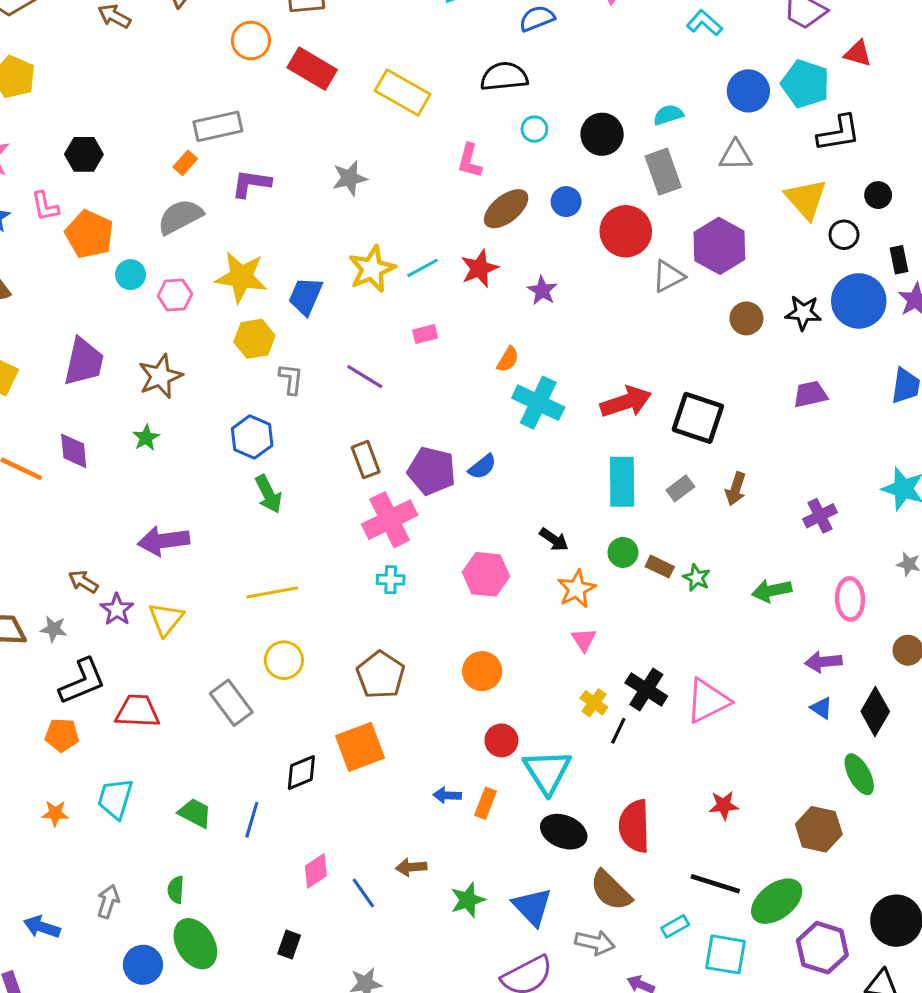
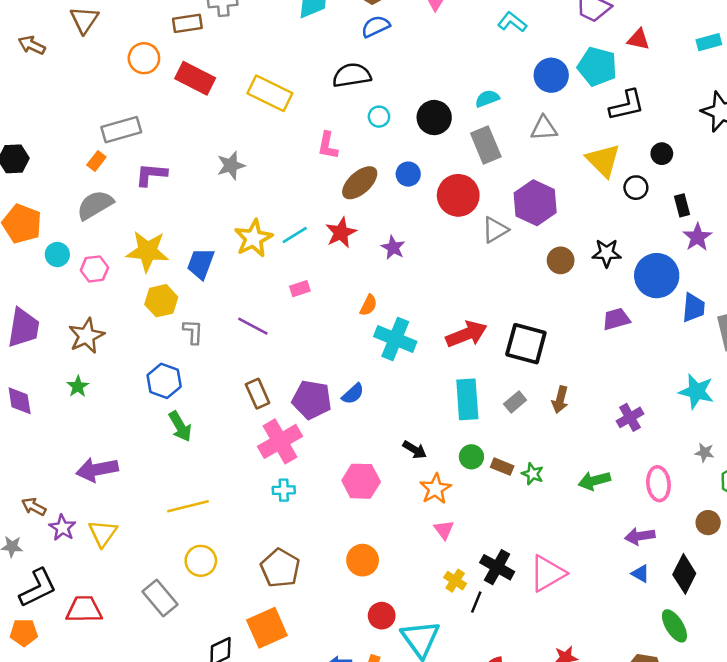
blue circle: (859, 301) -> (657, 276), moved

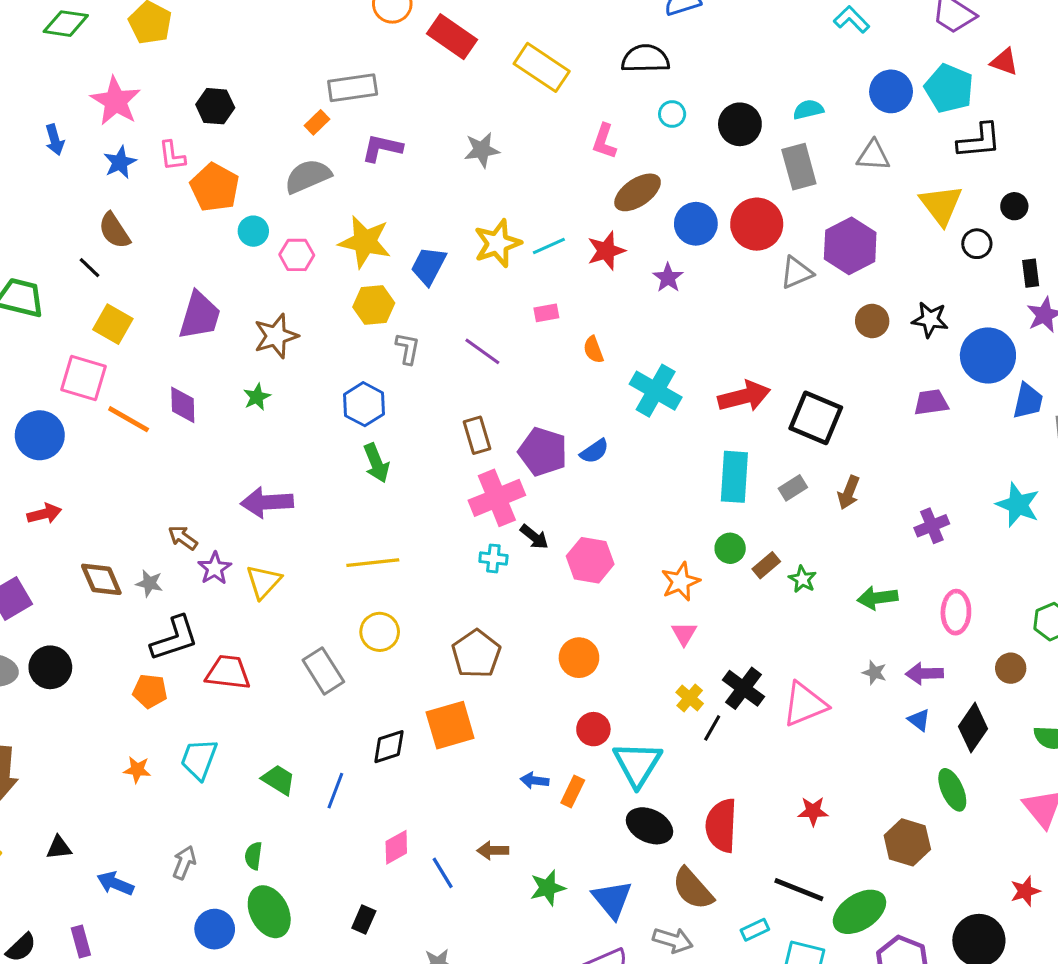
blue circle: (408, 174) -> (696, 224), moved, size x1.4
orange semicircle: (368, 305) -> (593, 350), moved, turned 125
black arrow: (415, 450) -> (534, 537), moved
gray star: (705, 453) -> (874, 673), moved
brown rectangle: (502, 467) -> (766, 565), turned -70

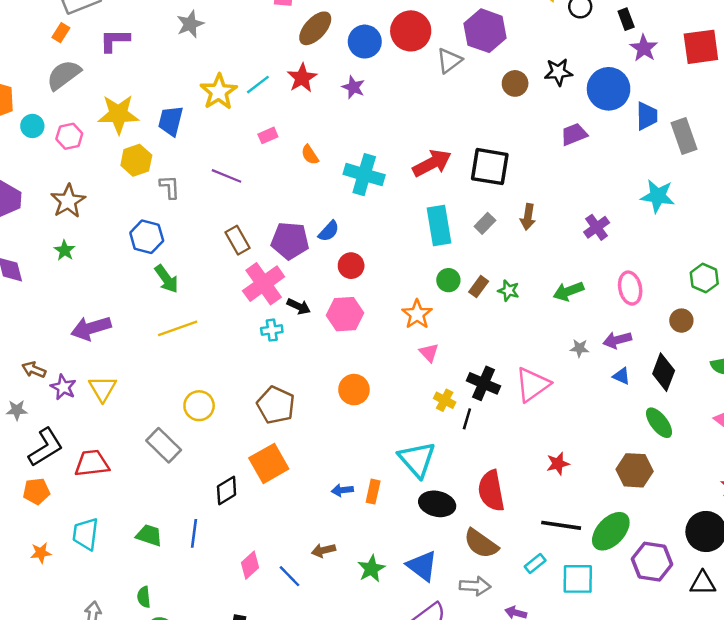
yellow line: (373, 563) -> (178, 328), moved
red circle: (593, 729) -> (351, 266), moved

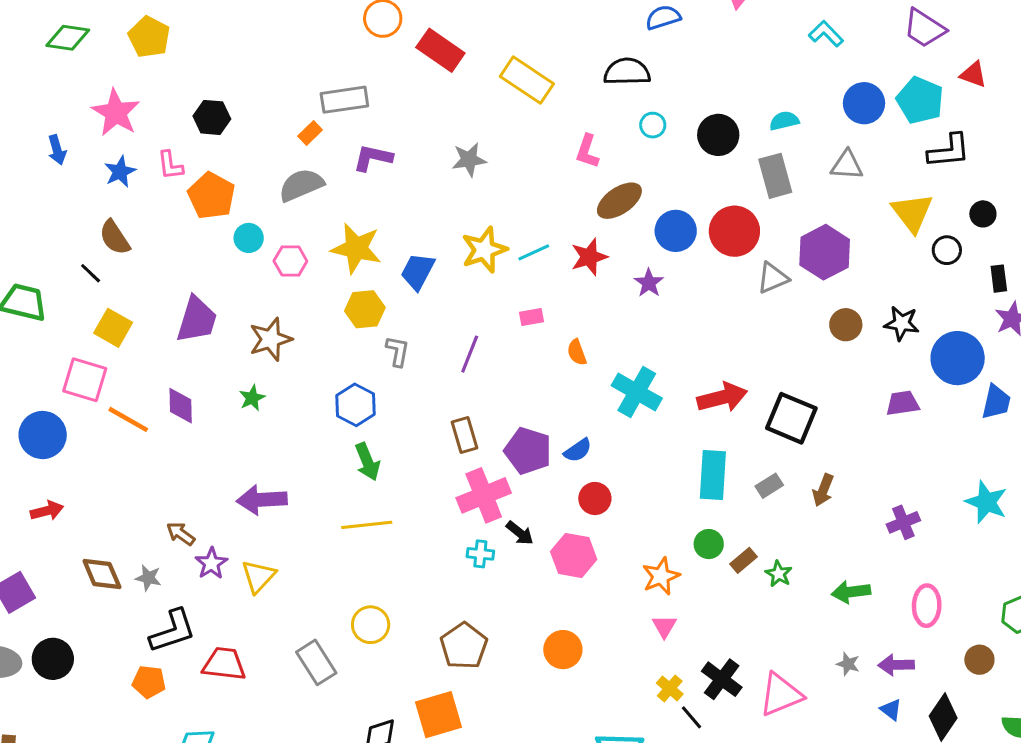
purple line: (227, 176) -> (470, 354), turned 76
black line: (467, 419) -> (691, 717), turned -70

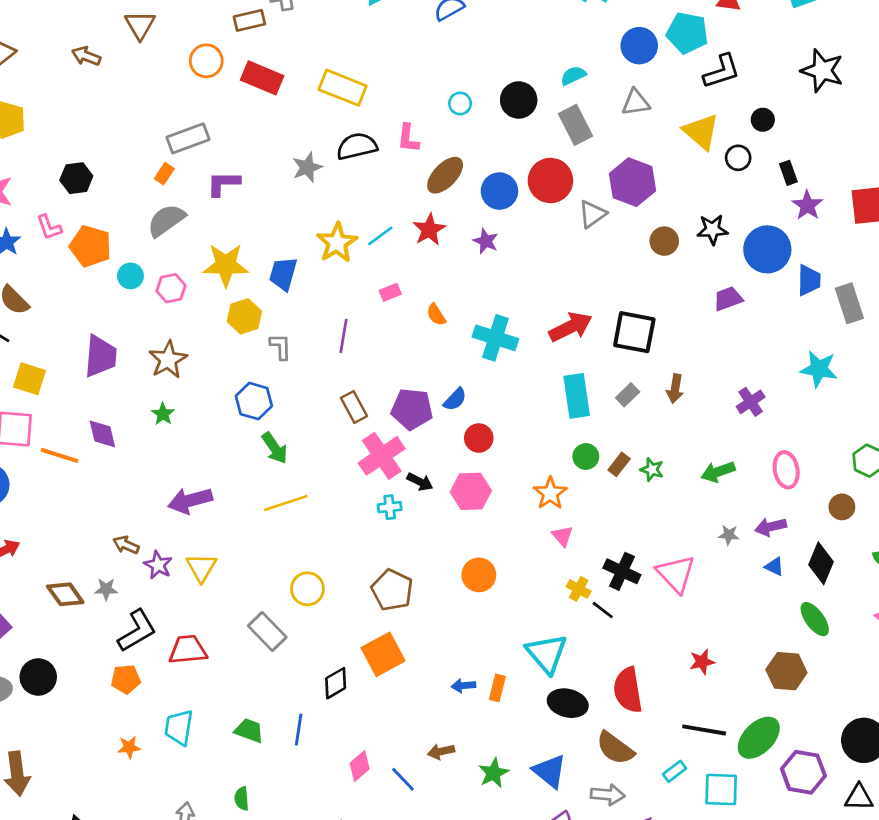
black semicircle: (627, 72) -> (357, 146), moved
pink triangle: (781, 695) -> (676, 574), turned -39

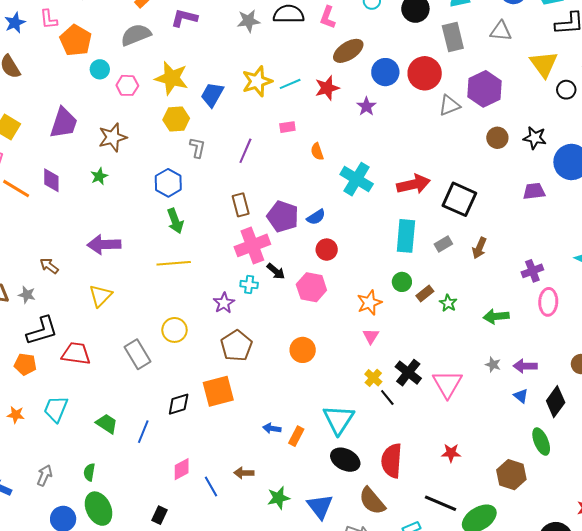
pink ellipse: (786, 470) -> (548, 302), moved
purple star: (158, 565) -> (224, 303), moved

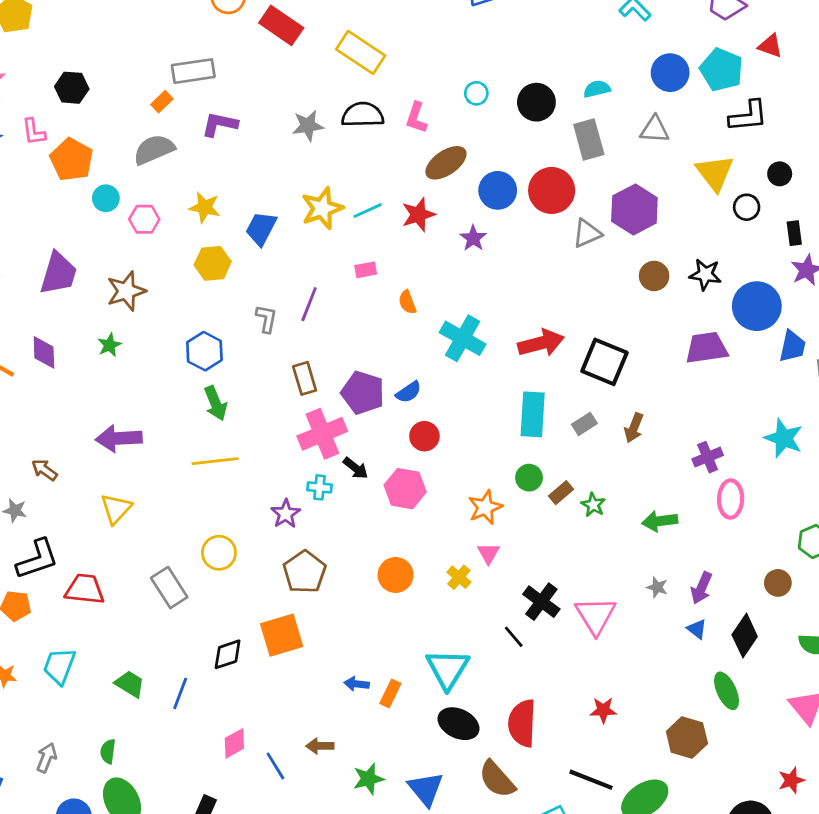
yellow star: (172, 78) -> (205, 207), size x0.7
gray L-shape: (197, 148) -> (266, 319), moved
purple trapezoid: (534, 191) -> (707, 348), size x1.4
purple arrow: (525, 366) -> (701, 588), turned -65
yellow cross: (373, 378) -> (459, 577), moved

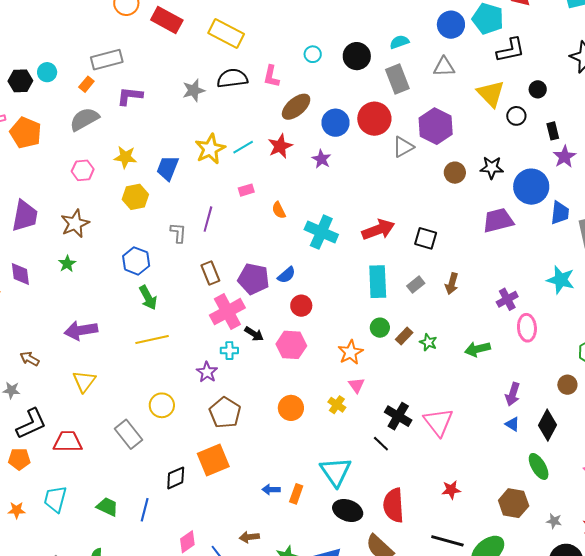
cyan circle: (106, 198) -> (47, 72), moved
black square: (604, 362) -> (426, 238), size x0.7
gray star: (657, 587) -> (554, 521), moved

